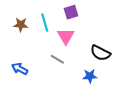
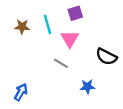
blue arrow: (20, 69) -> (21, 92), moved, turned 91
blue star: (90, 76) -> (88, 87), moved

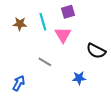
gray line: (61, 63) -> (45, 62), moved

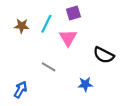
cyan line: (43, 22) -> (46, 24), turned 42

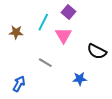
purple square: (73, 13) -> (69, 12), turned -32
brown star: (22, 26) -> (16, 32), moved

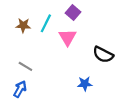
brown star: (16, 32) -> (23, 25), moved
gray line: (45, 63) -> (25, 66), moved

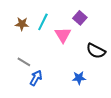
purple square: (73, 12) -> (80, 18), moved
blue arrow: (20, 89) -> (36, 78), moved

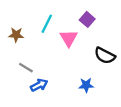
brown star: (22, 24) -> (16, 35), moved
blue arrow: (36, 78) -> (39, 85), turned 35

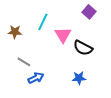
purple square: (87, 19) -> (89, 12), moved
black semicircle: (105, 56) -> (83, 48), moved

